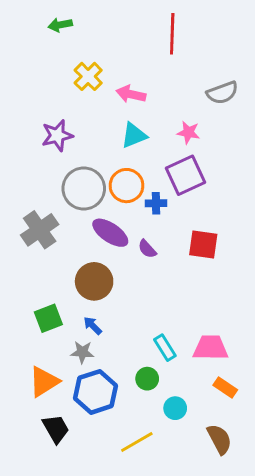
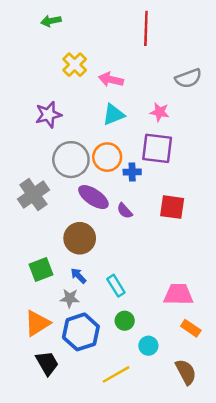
purple square: (185, 175) -> (157, 148), turned 32
cyan rectangle: (165, 348) -> (116, 286), moved

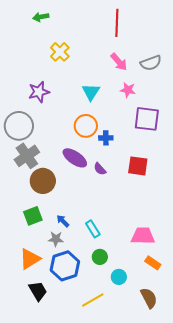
pink arrow: (111, 80) -> (119, 62), moved, turned -144
cyan triangle: (113, 115) -> (91, 92), turned -36
purple square: (157, 148) -> (147, 119), moved
gray circle: (71, 160) -> (19, 126), moved
brown circle: (80, 238) -> (43, 181), moved

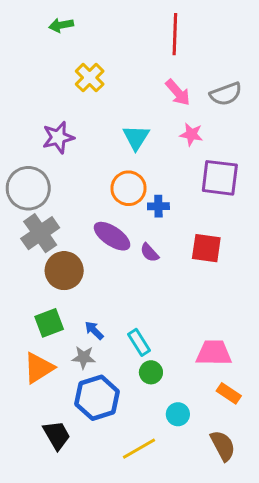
green circle: (100, 257) -> (151, 372), moved
orange triangle: (30, 259) -> (39, 368), moved

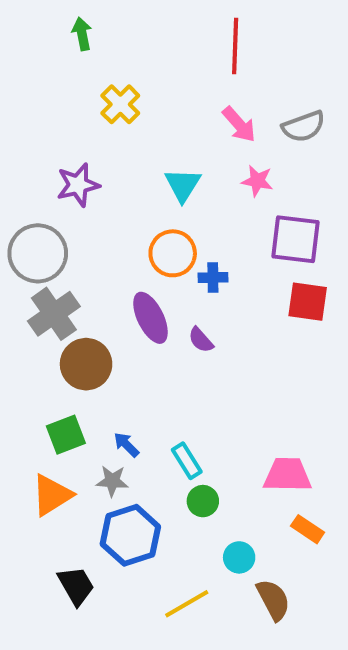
green arrow: (61, 25) -> (82, 34), turned 90
purple ellipse: (112, 236) -> (150, 318), turned 30
red square: (206, 248) -> (308, 302), moved
brown semicircle: (223, 446) -> (273, 600), moved

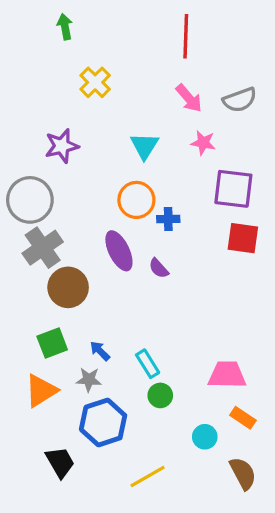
cyan circle: (239, 557) -> (205, 437), moved
brown semicircle: (273, 600) -> (243, 473), moved

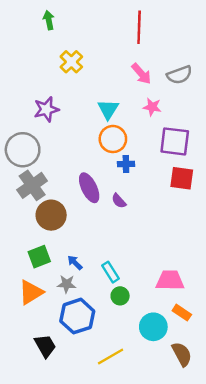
orange circle: (136, 200) -> (113, 139), moved
cyan circle: (205, 437) -> (153, 327), size x1.5

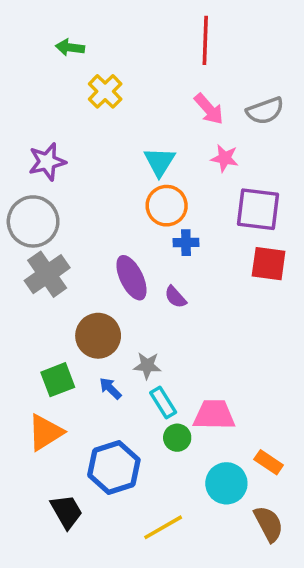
green arrow: (49, 20) -> (70, 47), moved, turned -72
purple star: (46, 109) -> (47, 162), moved
brown circle: (51, 215) -> (98, 336), moved
pink trapezoid: (170, 280) -> (214, 415), moved
gray star: (67, 284) -> (147, 366), moved

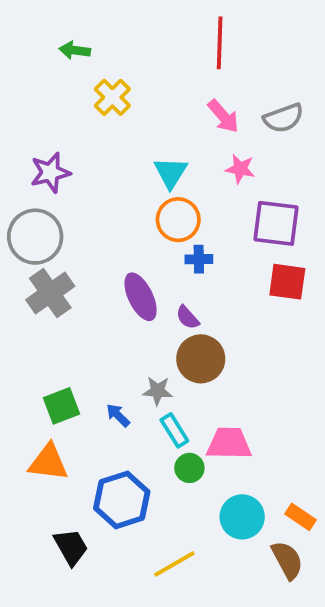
brown circle: (98, 336) -> (201, 359), moved
orange triangle: (45, 432) -> (48, 462), turned 39
orange rectangle: (269, 462) -> (300, 517), moved

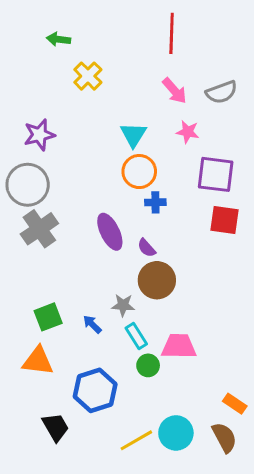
cyan circle: (242, 517) -> (176, 433), moved

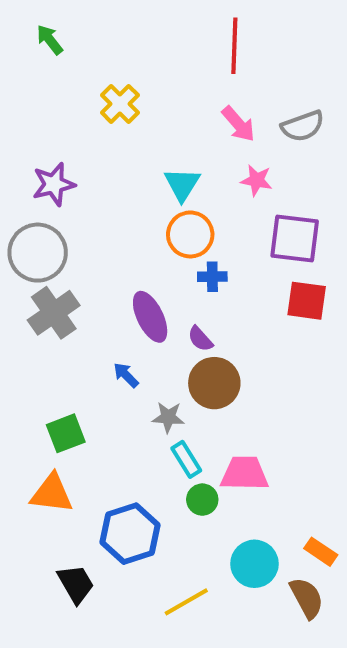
green arrow: (58, 39) -> (50, 40), moved, turned 45
blue arrow: (92, 324) -> (126, 375), moved
cyan circle: (176, 433) -> (254, 564), moved

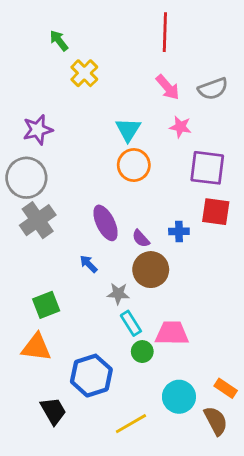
green arrow: (50, 40) -> (59, 41), moved
blue cross: (212, 277) -> (179, 231), moved

